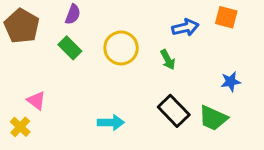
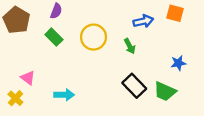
cyan arrow: (111, 122) -> (64, 95), moved

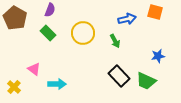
pink triangle: (28, 78) -> (34, 69), moved

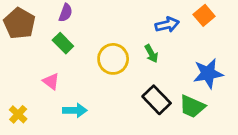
orange square: (155, 12) -> (204, 15), turned 35
yellow circle: (83, 33) -> (113, 59), moved
blue star: (158, 56) -> (208, 73), size x1.6
pink triangle: (34, 69) -> (51, 81), moved

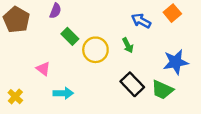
blue arrow: (167, 25) -> (141, 21), turned -138
green rectangle: (63, 43) -> (70, 36), moved

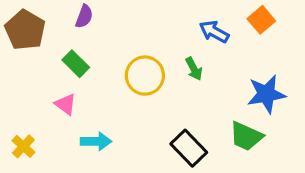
green rectangle: (70, 36) -> (76, 64), moved
black rectangle: (132, 84) -> (189, 148), moved

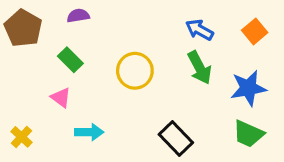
purple semicircle: (84, 16) -> (78, 16), turned -120
orange square: (261, 20) -> (255, 31), moved
green arrow: (194, 69) -> (199, 68), moved, size x1.5
green trapezoid: (246, 136) -> (248, 134), moved

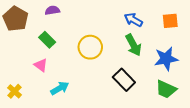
orange square: (255, 31) -> (170, 21), turned 35
cyan arrow: (89, 132) -> (60, 88), turned -30
black rectangle: (176, 138) -> (124, 80), moved

